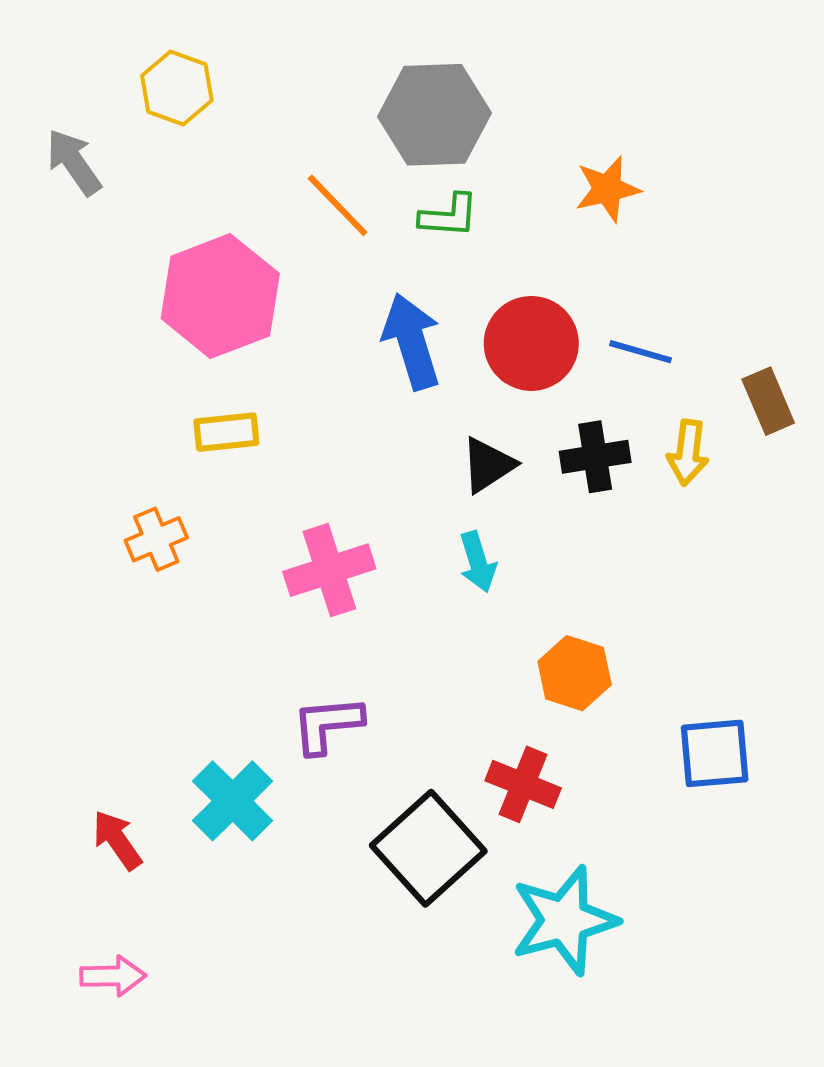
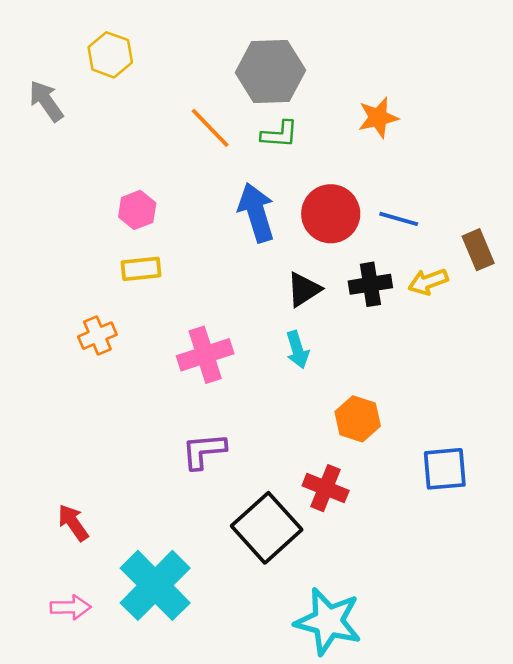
pink hexagon: (220, 296) -> (137, 210), moved, size x0.5
yellow arrow: (688, 453) -> (428, 282), turned 63
cyan cross: (233, 801) -> (155, 585), moved, size x1.4
cyan star: (564, 920) -> (328, 621), moved, turned 30

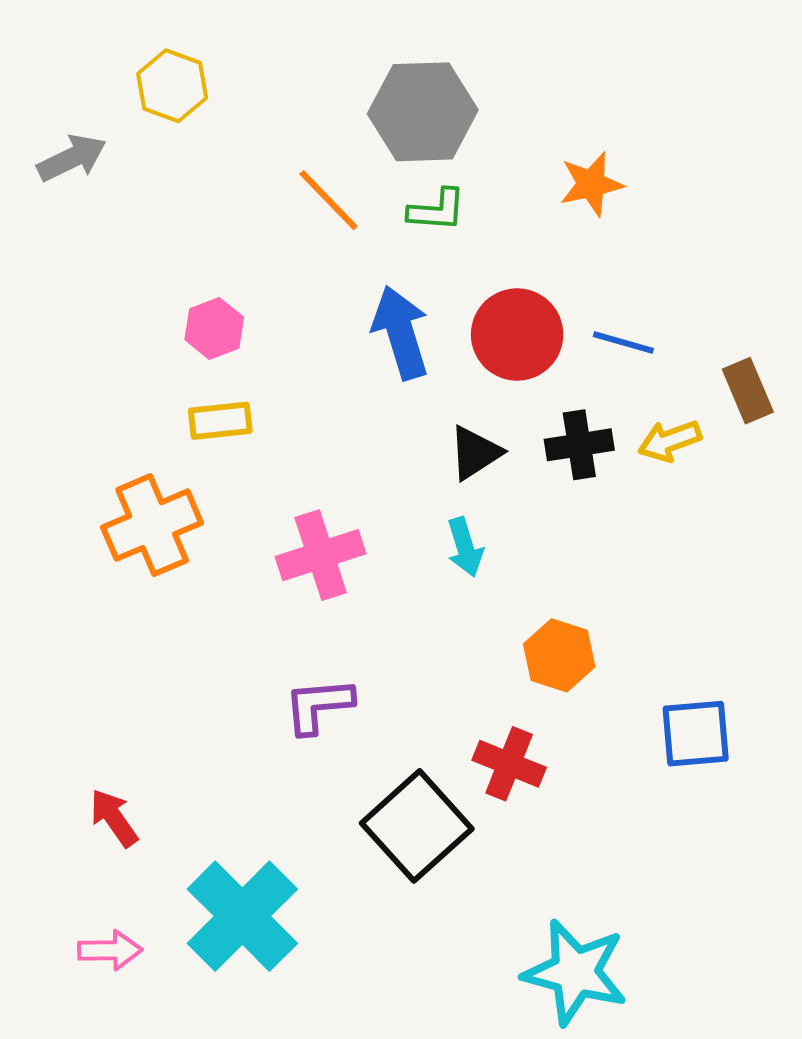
gray arrow: (46, 101) -> (72, 158), turned 99
orange cross: (97, 336) -> (152, 525), size x1.6
cyan star: (328, 621) -> (575, 972), moved

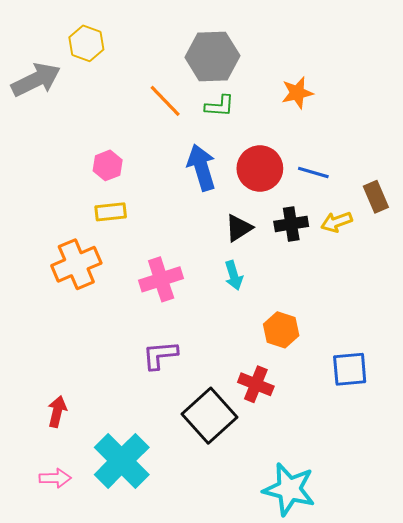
gray arrow: (72, 158) -> (36, 80), size x1.4
red arrow: (114, 818) -> (57, 412), turned 48

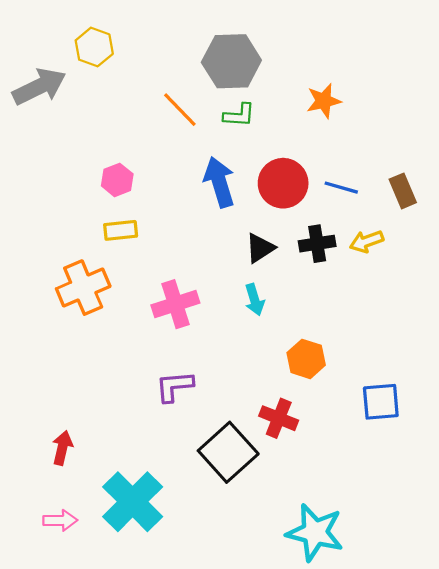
brown rectangle: (376, 197) -> (403, 191), moved

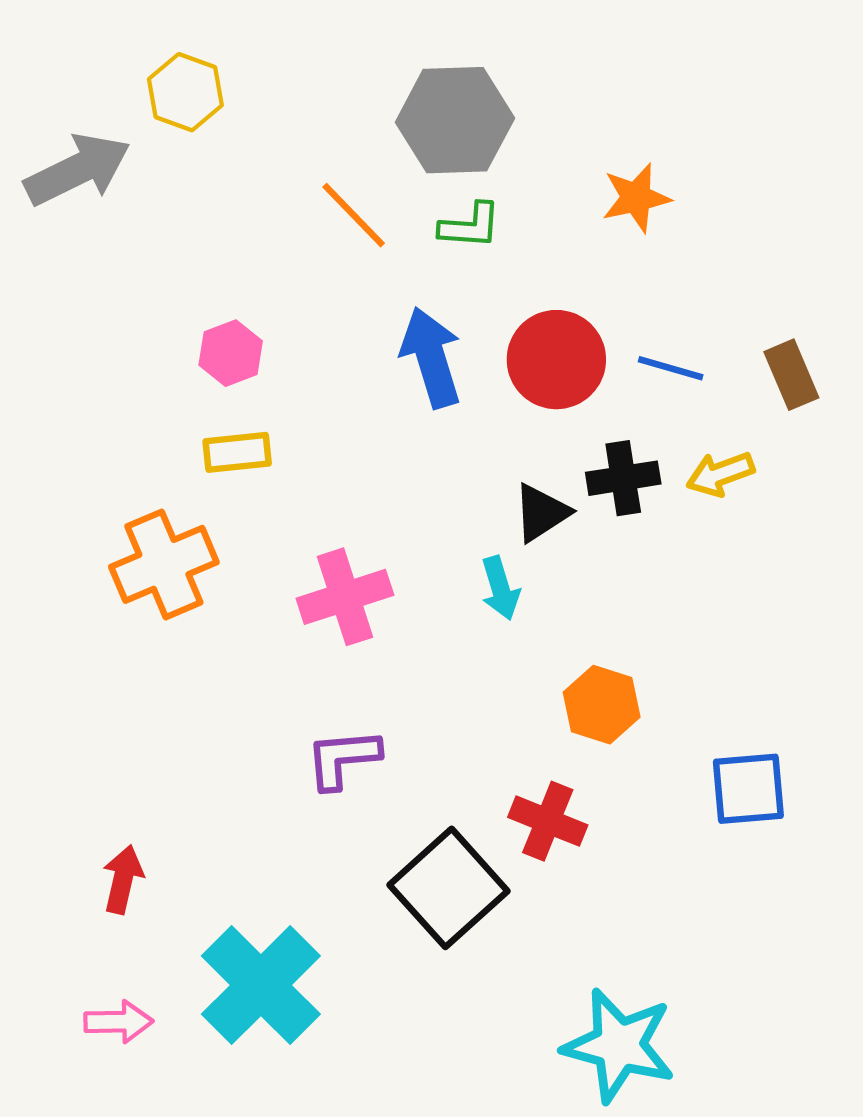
black triangle: (260, 248) -> (541, 513), moved

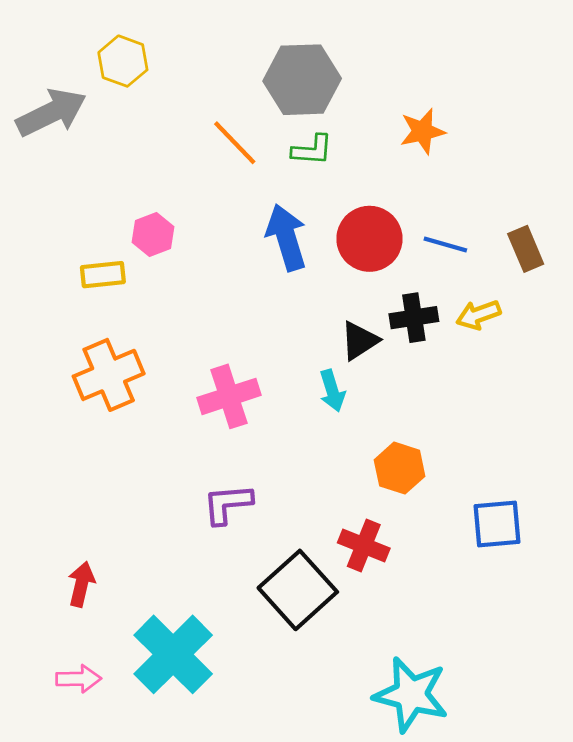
yellow rectangle: (237, 452) -> (103, 275), moved

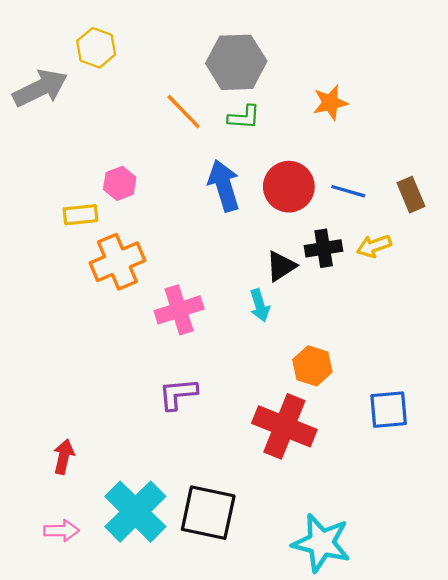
orange cross: (109, 375) -> (117, 262), moved
red cross: (364, 546) -> (284, 426), size x1.6
black square: (298, 590) -> (208, 513), moved, turned -36

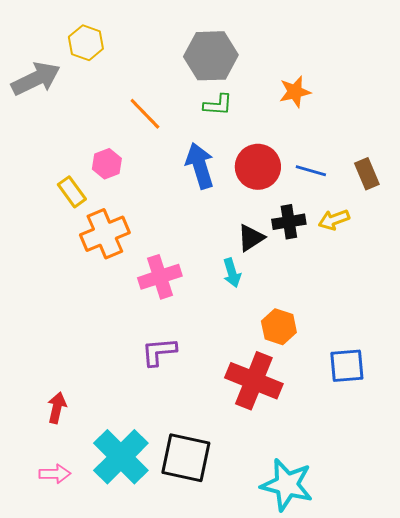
orange line: (184, 112) -> (145, 114), moved
yellow rectangle: (80, 215) -> (72, 192), turned 60

